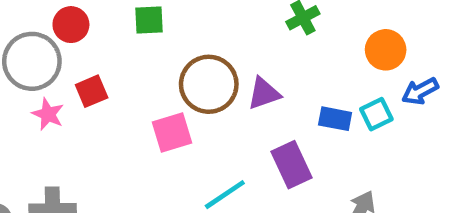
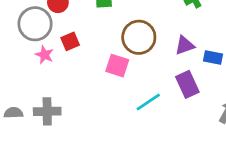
purple triangle: (264, 93) -> (185, 45), moved
pink square: (172, 133) -> (117, 66), turned 35

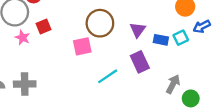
purple triangle: (185, 45) -> (138, 30), turned -35
pink square: (117, 66) -> (82, 46), turned -30

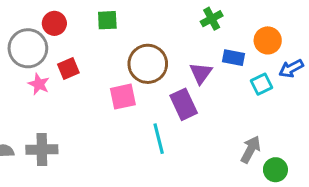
blue rectangle: (161, 40) -> (233, 58), moved
purple rectangle: (140, 62) -> (184, 104), moved
cyan line: (108, 76) -> (159, 139), turned -70

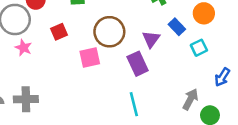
blue rectangle: (233, 58) -> (177, 27), turned 35
red square: (68, 69) -> (59, 32), moved
blue arrow: (291, 69) -> (222, 77), moved, turned -30
cyan line: (159, 139) -> (134, 104), moved

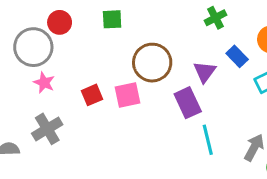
red square: (59, 32) -> (92, 95), moved
gray cross: (26, 99) -> (47, 129), moved, turned -30
cyan line: (134, 104) -> (208, 140), moved

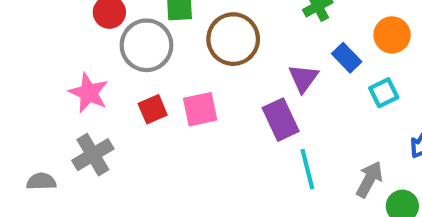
gray circle: (33, 47) -> (147, 45), moved
brown circle: (152, 63) -> (233, 39), moved
pink star: (44, 83) -> (89, 93), size x1.4

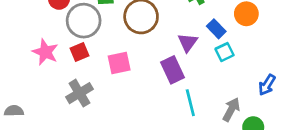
cyan square: (384, 93) -> (224, 52), moved
red square: (153, 109) -> (79, 52), moved
gray cross: (93, 155) -> (79, 93), moved

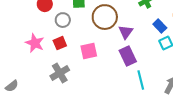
gray circle: (84, 21) -> (63, 20), size x0.6
purple triangle: (188, 42) -> (126, 32), moved
gray semicircle: (14, 111) -> (12, 86), turned 144

